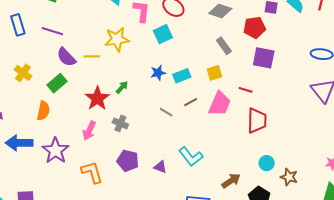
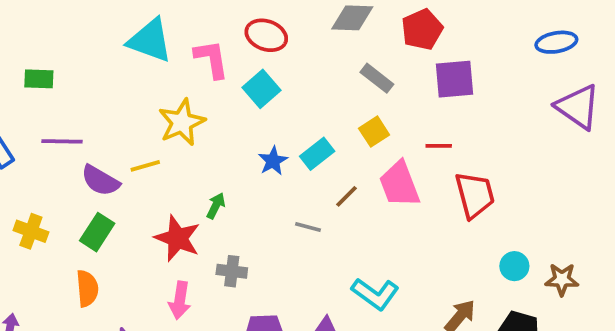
pink trapezoid: (220, 104) -> (399, 184), turned 152

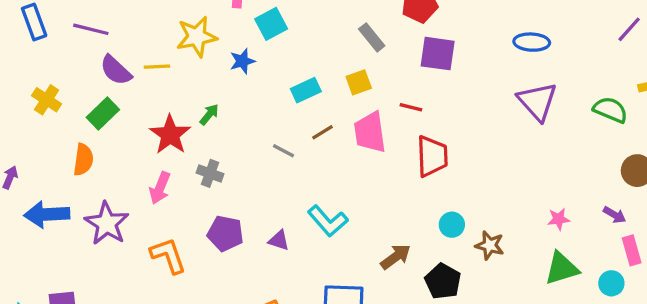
blue star: (273, 161) -> (242, 61), moved

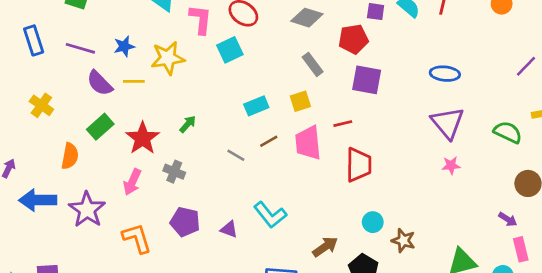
blue star: (242, 61) -> (124, 46), moved
red line: (411, 107) -> (343, 124), turned -30
green rectangle: (103, 114) -> (100, 127), moved
green arrow: (209, 114) -> (188, 124), moved
pink star: (559, 219) -> (451, 165), moved

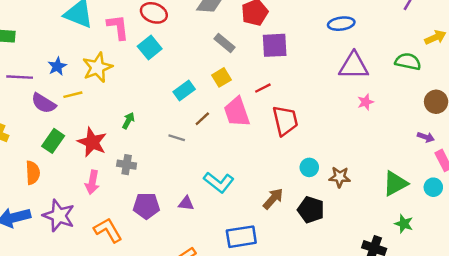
purple triangle: (448, 123) -> (354, 66), turned -36

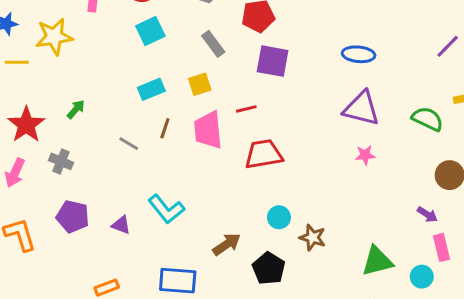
cyan square: (150, 47) -> (150, 31), moved
brown line: (202, 119) -> (165, 128), turned -42
red trapezoid: (285, 121) -> (264, 154), turned -100

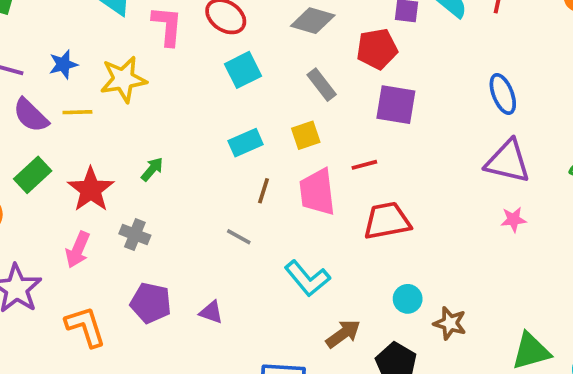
blue ellipse: (359, 54) -> (503, 94), turned 64
gray line: (129, 144) -> (239, 237), moved
cyan L-shape: (166, 209) -> (307, 278), moved

